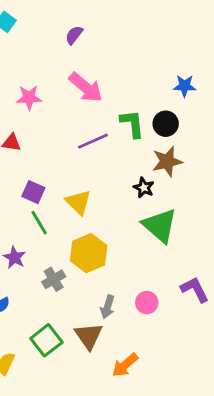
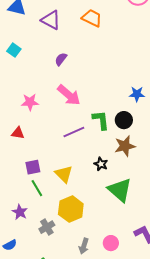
black star: (144, 188) -> (101, 164), moved
purple square: (33, 192) -> (33, 167), turned -35

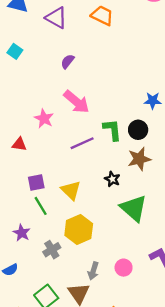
pink star: (30, 102) -> (44, 119), moved, turned 30

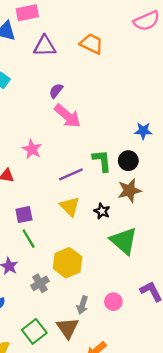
purple triangle: (56, 18) -> (45, 46), turned -30
pink arrow: (76, 102) -> (68, 116), moved
yellow triangle: (71, 190) -> (70, 207), moved

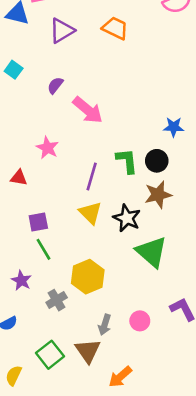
purple triangle: (45, 46) -> (62, 31), turned -30
purple semicircle: (56, 91) -> (55, 85), moved
purple line: (71, 174) -> (92, 176), turned -50
black star: (102, 211) -> (127, 218), size x1.5

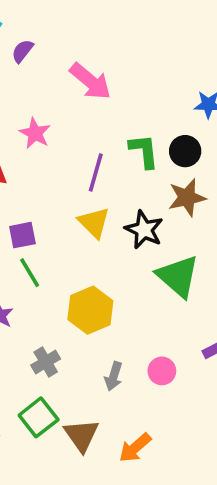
purple semicircle: (55, 85) -> (22, 51), moved
gray cross: (57, 300) -> (46, 362), moved
brown triangle: (88, 351) -> (81, 435), moved

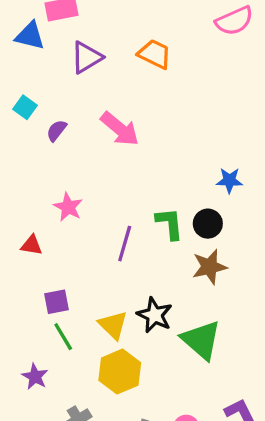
pink arrow: (90, 81) -> (120, 129), moved
yellow triangle: (94, 223) -> (113, 325), moved
black star: (144, 230) -> (155, 315), moved

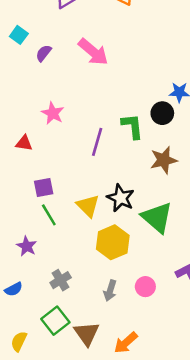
black circle: (208, 224) -> (162, 113), moved
yellow hexagon: (120, 372) -> (113, 242), moved

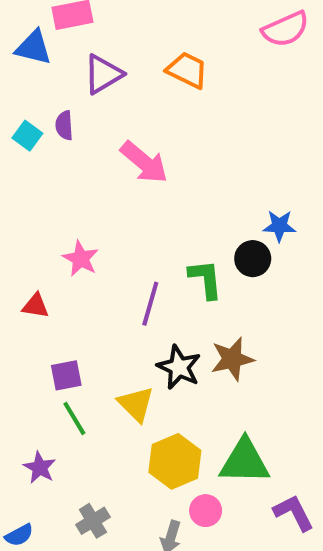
purple semicircle: (44, 53) -> (64, 125), moved, turned -42
brown star: (164, 160) -> (232, 359), moved
black star: (121, 198) -> (179, 367), moved
green triangle: (157, 217) -> (245, 461), moved, turned -40
pink circle: (145, 287) -> (206, 511), moved

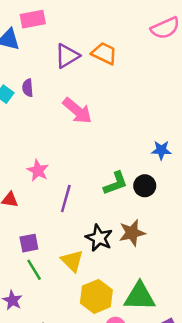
purple triangle: (103, 74) -> (67, 56), moved
black circle: (253, 259) -> (145, 186), moved
green L-shape: (206, 279) -> (115, 183), turned 76
purple line: (150, 304) -> (66, 198), moved

